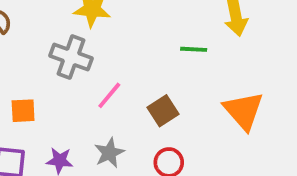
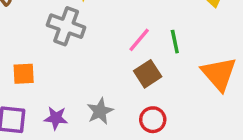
green line: (194, 49) -> (175, 42), moved, turned 75
pink line: (109, 95) -> (139, 40), moved

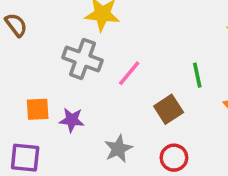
pink line: (139, 40) -> (129, 73), moved
purple star: (56, 118) -> (72, 120), moved

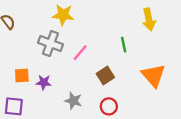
green line: (197, 75) -> (124, 45), moved
gray star: (118, 149) -> (73, 101), turned -30

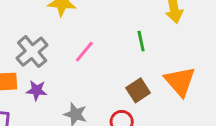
gray cross: (50, 43) -> (32, 52), moved, turned 30
brown square: (105, 76) -> (138, 90), moved

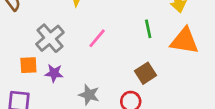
orange triangle: (180, 81) -> (184, 41), moved, turned -40

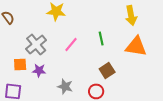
green line: (148, 29) -> (101, 38), moved

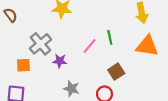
pink line: (71, 44) -> (90, 46), moved
purple star: (39, 70) -> (60, 61), moved

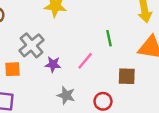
pink line: (90, 46) -> (85, 61), moved
brown square: (116, 72) -> (127, 76), moved, turned 35

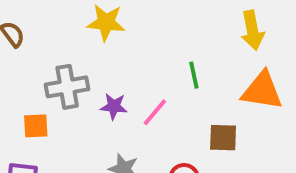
gray cross: (32, 45) -> (67, 87), turned 30
purple star: (53, 64) -> (114, 106), moved

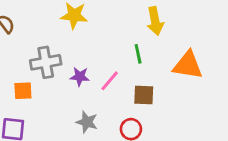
yellow arrow: (252, 30) -> (155, 21), moved
brown square: (223, 138) -> (144, 95), moved

